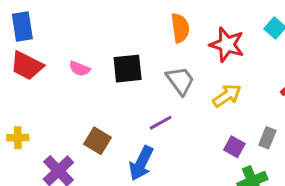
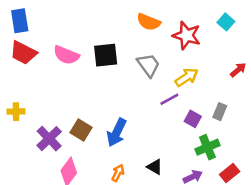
orange semicircle: (180, 28) -> (149, 22), turned 120
pink semicircle: (79, 69) -> (66, 55), size x1.5
purple line: (161, 123) -> (169, 99), moved
brown square: (98, 141) -> (81, 130), moved

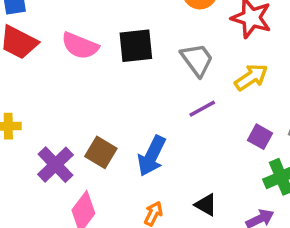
purple line: (169, 99) -> (202, 109), moved

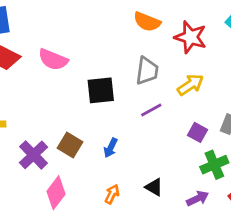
black square: (136, 46) -> (101, 90), moved
gray trapezoid: (197, 60) -> (147, 71), turned 44
blue arrow: (152, 156) -> (111, 148), size x0.6

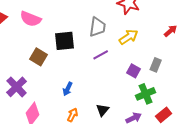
brown square: (70, 145) -> (39, 57), moved
blue arrow: (111, 148) -> (68, 89), moved
black triangle: (154, 187) -> (103, 110), turned 40

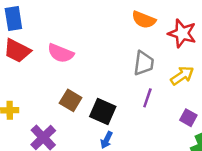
black square: (65, 41) -> (103, 112), moved, turned 30
purple line: (101, 55) -> (147, 98), turned -42

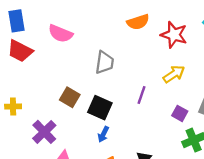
orange semicircle: (144, 20) -> (138, 22), turned -40
pink semicircle: (61, 53) -> (60, 34), moved
gray trapezoid: (144, 63) -> (104, 63), moved

